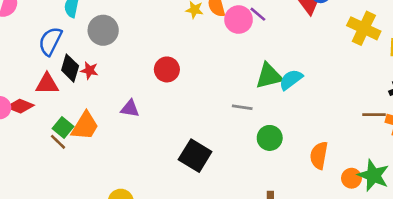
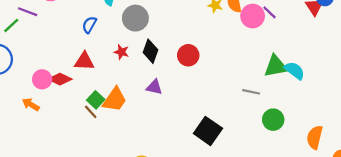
blue semicircle: (50, 41) -> (89, 25), size x0.7
black diamond: (70, 68) -> (151, 51), moved
cyan semicircle: (291, 80) -> (295, 70), turned 70

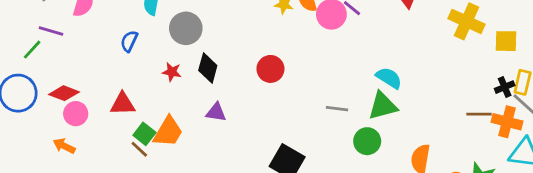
red circle: (188, 55) -> (270, 69), moved
red triangle: (84, 61) -> (123, 104), moved
green triangle: (276, 66) -> (383, 106), moved
red diamond: (60, 79) -> (64, 93), moved

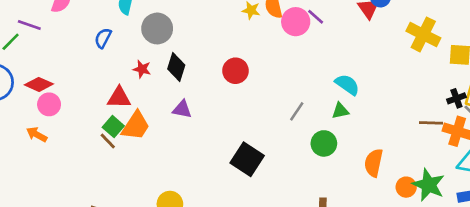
red triangle: (123, 104) -> (119, 98), moved
green triangle: (383, 106) -> (340, 111), size x0.6
gray line: (337, 109) -> (297, 111), turned -66

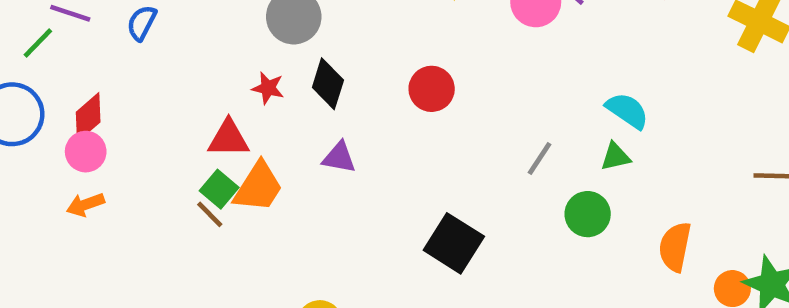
blue semicircle: (103, 38) -> (142, 23), moved
red diamond: (39, 84) -> (88, 117), turned -64
pink circle: (49, 104) -> (86, 152), moved
orange arrow: (37, 134) -> (85, 205), turned -48

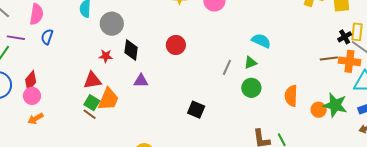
green triangle: (616, 157) -> (250, 63), moved
black square: (454, 243) -> (196, 110), size x0.7

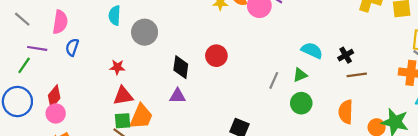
black cross: (345, 37) -> (346, 55), moved
black diamond: (131, 50) -> (181, 67), moved
red star: (106, 56) -> (117, 67), moved
brown line: (329, 59) -> (357, 75), moved
green square: (92, 103) -> (123, 121), turned -35

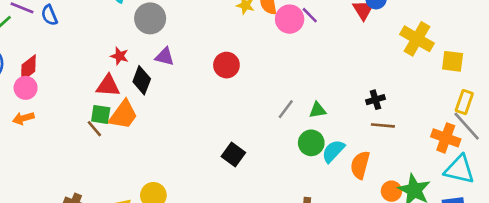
blue semicircle: (72, 47) -> (49, 15), moved, turned -54
cyan semicircle: (312, 50) -> (333, 151), moved, turned -85
red star: (117, 67) -> (120, 56), moved
black diamond: (181, 67) -> (142, 80), moved
purple triangle: (178, 96) -> (165, 57), moved

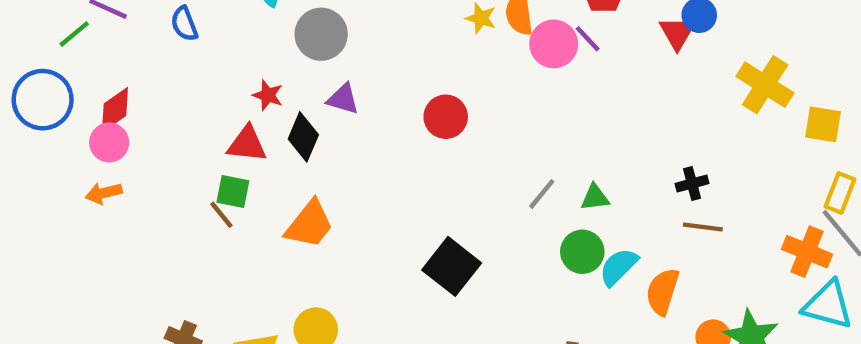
blue semicircle: (49, 15) -> (184, 24), moved
orange trapezoid: (123, 115) -> (309, 224), moved
black square: (233, 155) -> (452, 266), size x1.4

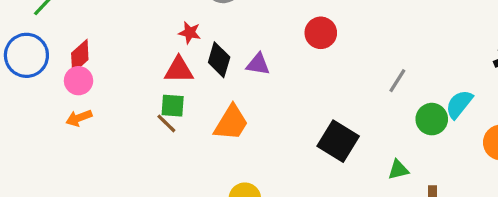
purple triangle: (343, 99) -> (258, 64), moved
green triangle: (595, 197) -> (398, 170), moved
cyan semicircle: (618, 267) -> (459, 104), moved

